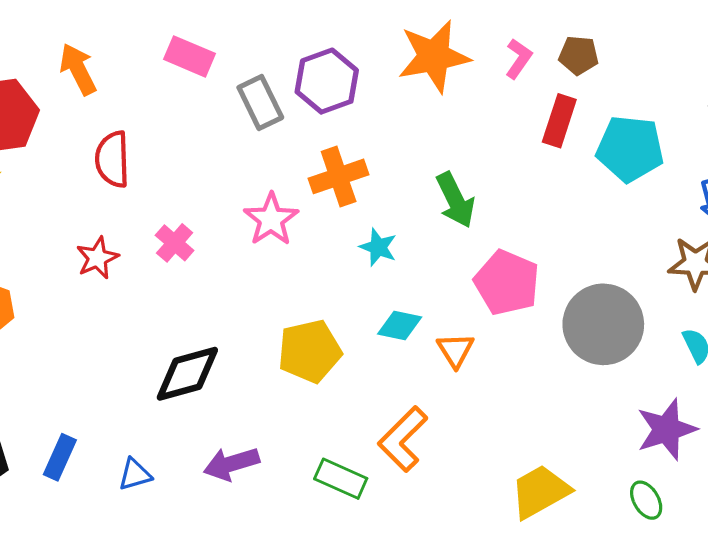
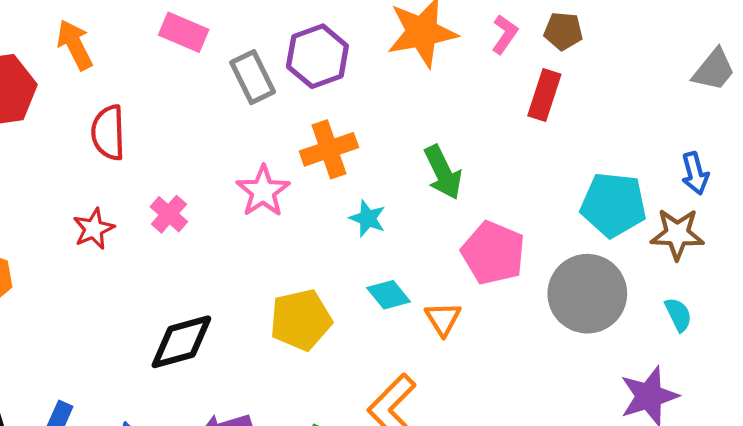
cyan pentagon: (630, 149) -> (613, 205), moved
cyan diamond: (400, 325) -> (389, 295), turned 39

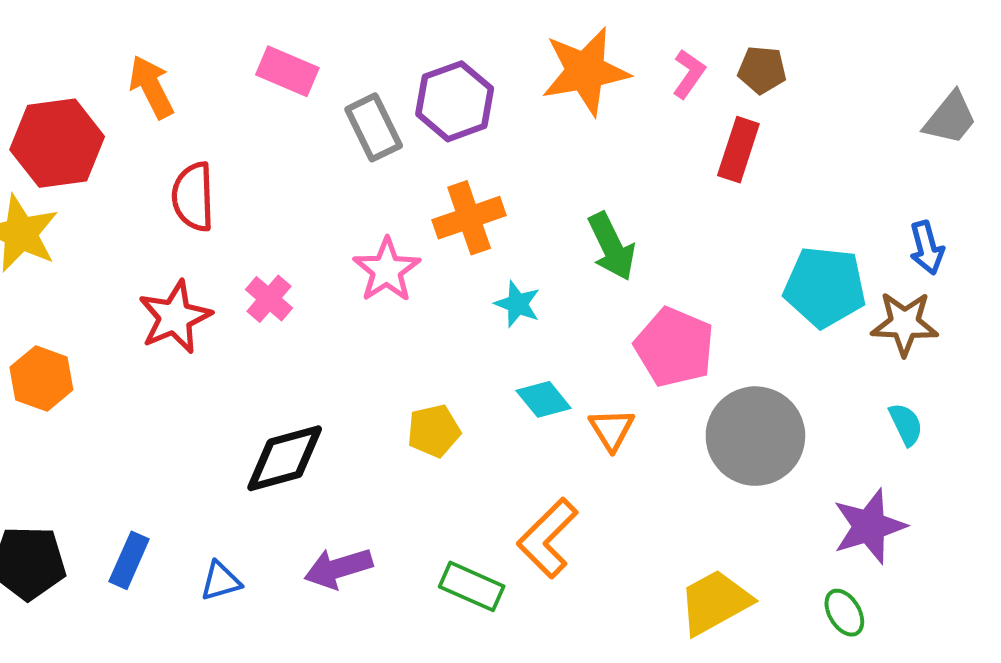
red star: (94, 229) -> (175, 317), size x1.4
gray circle: (587, 294) -> (755, 436), moved
yellow pentagon: (301, 320) -> (434, 431), size x0.7

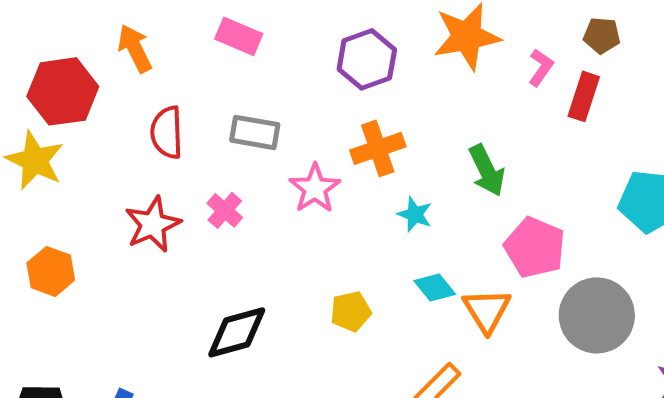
pink L-shape: (689, 74) -> (541, 67), moved
gray rectangle: (374, 127) -> (255, 132), moved, turned -54
orange triangle: (612, 430) -> (487, 310), size x1.4

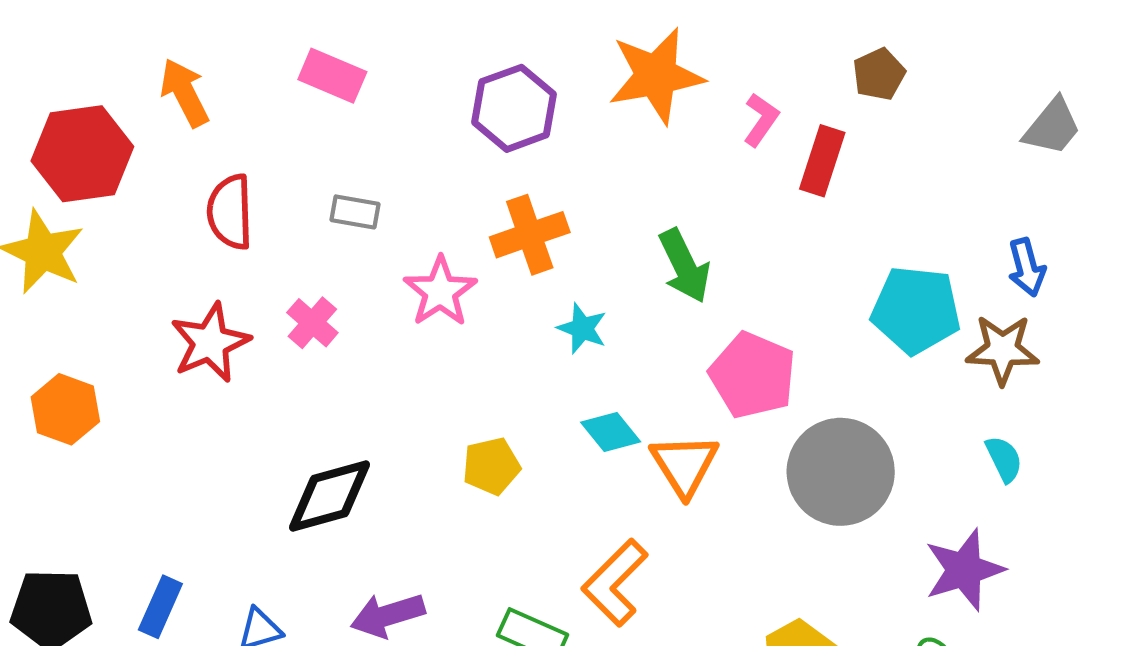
brown pentagon: (602, 35) -> (879, 74), moved, turned -30
gray rectangle: (255, 132) -> (355, 212), size x0.7

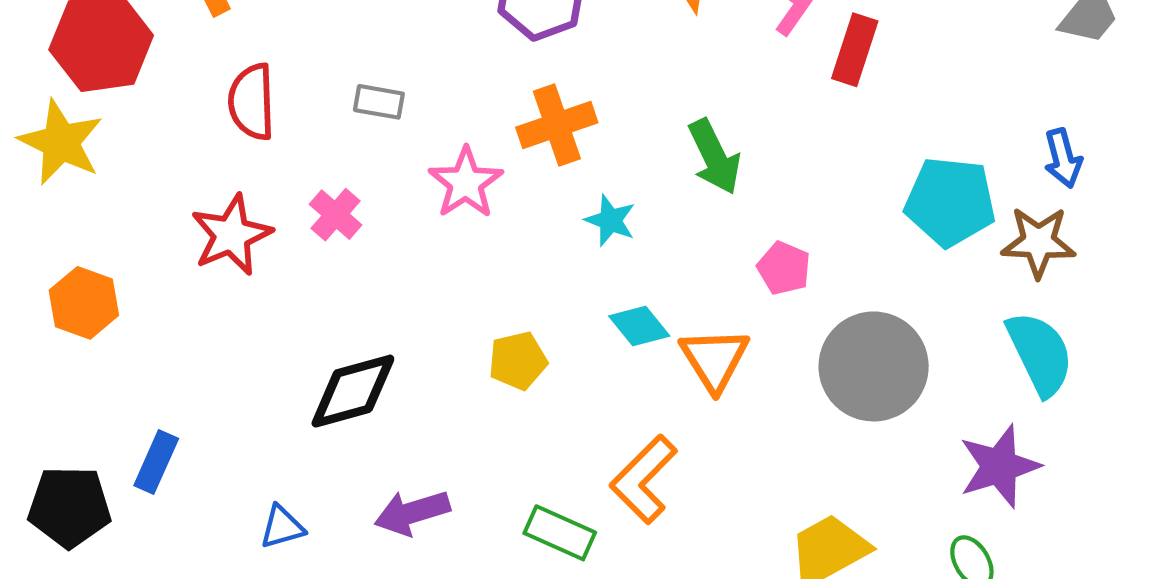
pink pentagon: (753, 375) -> (784, 268), size x0.6
cyan semicircle: (1004, 459) -> (1040, 353), size x1.8
blue rectangle: (160, 607) -> (156, 462), moved

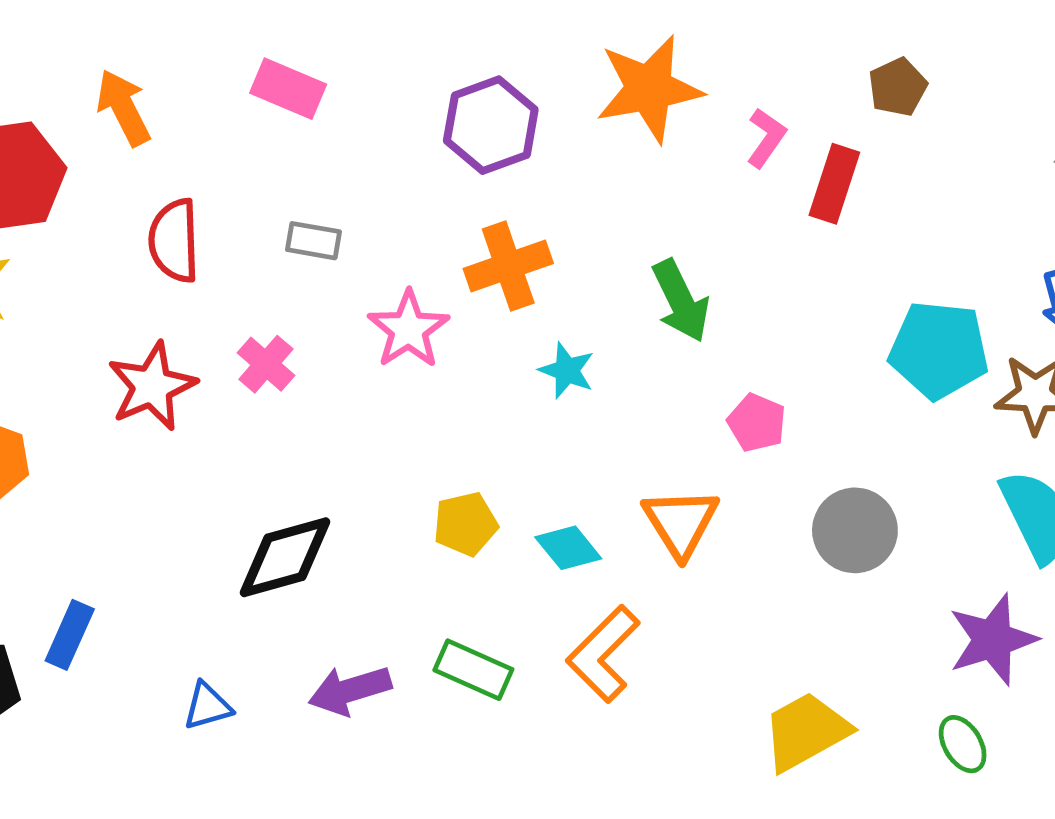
cyan diamond: (639, 326) -> (568, 548), moved
gray circle: (874, 366) -> (855, 530), size x0.7
green rectangle: (560, 533) -> (473, 670), moved

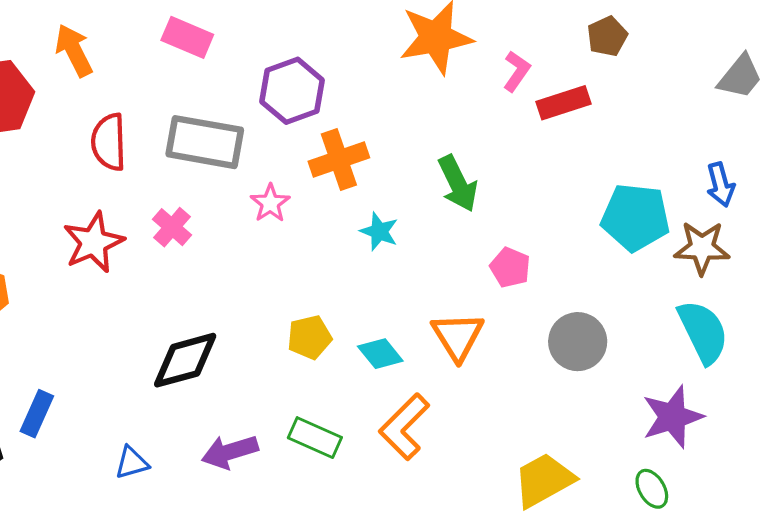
purple hexagon: (491, 125) -> (292, 91), moved
red rectangle: (834, 184) -> (563, 103), turned 54
gray rectangle: (313, 241) -> (205, 142), size x2.0
pink star: (408, 329) -> (270, 203), size x0.7

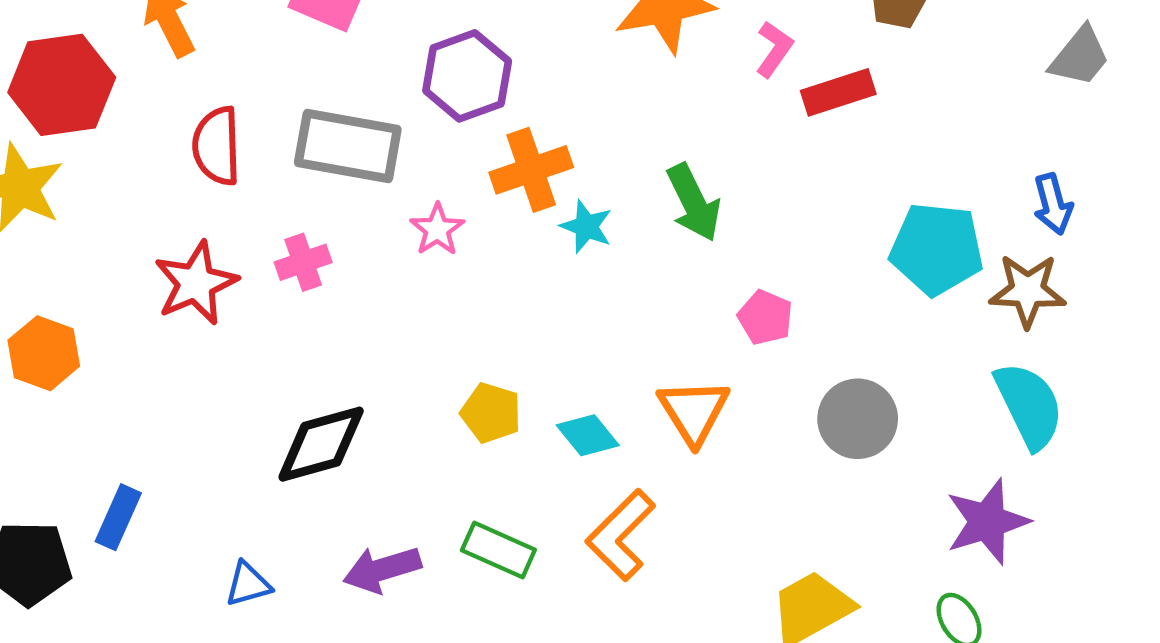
pink cross: (172, 227) -> (303, 262), turned 30
cyan star: (379, 231) -> (586, 226), moved
yellow pentagon: (309, 337) -> (491, 413), turned 30

